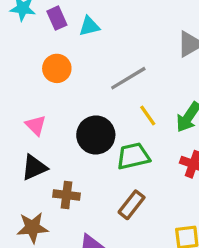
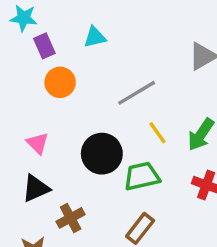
purple rectangle: (57, 18) -> (44, 46), moved
brown cross: (67, 195) -> (71, 218), turned -35

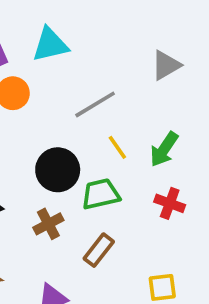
cyan triangle: (95, 37) -> (50, 45), size x1.5
brown cross: (71, 218) -> (48, 224), moved

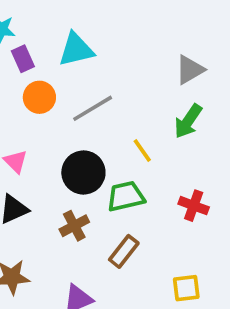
gray line: (95, 104) -> (93, 108), moved
green arrow: (164, 149) -> (188, 121), moved

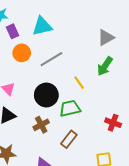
red cross: (194, 206) -> (113, 123), moved

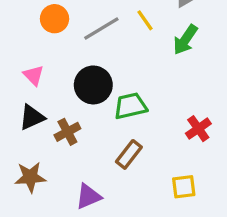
yellow line: (79, 83) -> (145, 20), moved
red cross: (113, 123) -> (198, 129), turned 35
brown cross: (41, 125) -> (67, 132), moved

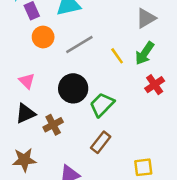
yellow line: (145, 20) -> (117, 56), moved
green trapezoid: (130, 106) -> (102, 105), turned -32
red cross: (198, 129) -> (155, 85), moved

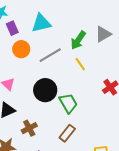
green arrow: (145, 53) -> (78, 40), moved
green trapezoid: (102, 105) -> (68, 103), turned 105
brown cross: (53, 125) -> (29, 128), moved

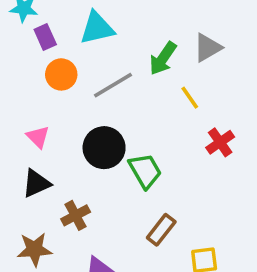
yellow line: (80, 64) -> (190, 98), moved
brown rectangle: (67, 133) -> (161, 230), moved

